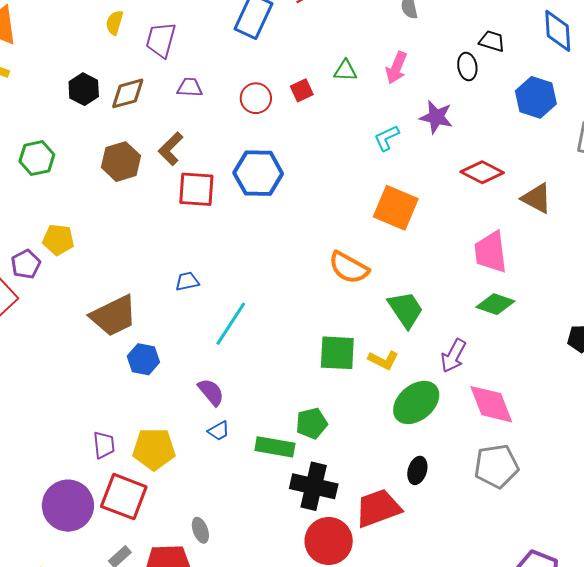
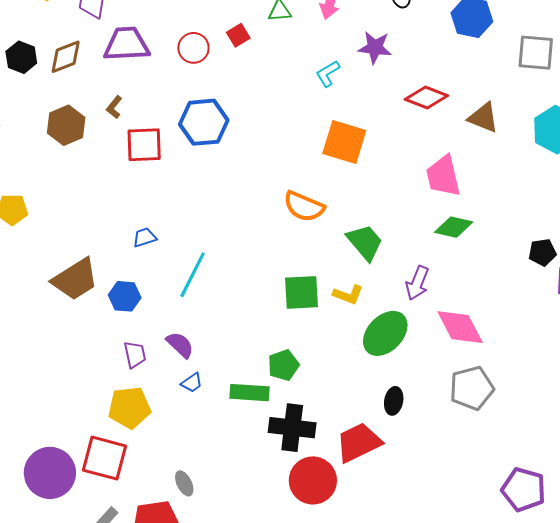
purple trapezoid: (190, 87) -> (127, 44), size x1.8
brown L-shape: (171, 149) -> (114, 107), size x0.7
blue hexagon: (143, 359) -> (125, 296), moved
purple trapezoid: (104, 445) -> (135, 354), moved

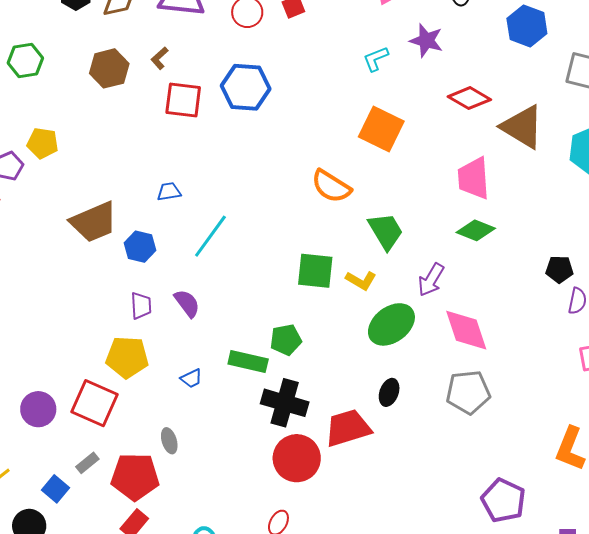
brown triangle: (483, 118) -> (522, 127), size x1.4
blue trapezoid: (192, 383) -> (191, 378), moved
purple circle: (50, 473) -> (38, 409), size x0.7

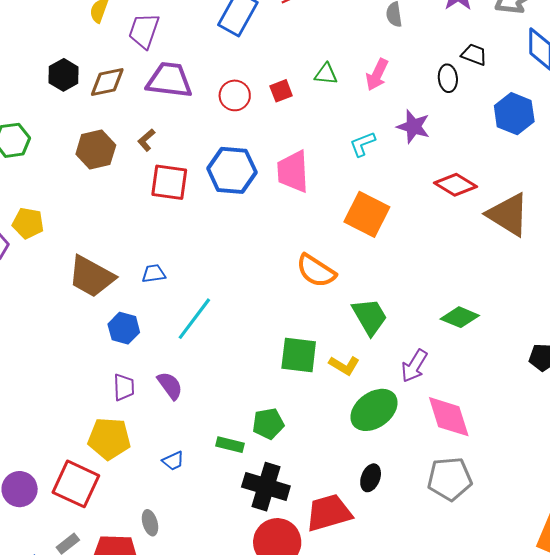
pink trapezoid: (474, 178) -> (293, 172), moved
brown trapezoid: (94, 222) -> (91, 276), moved, turned 51
green rectangle: (248, 361) -> (230, 445), size x0.7

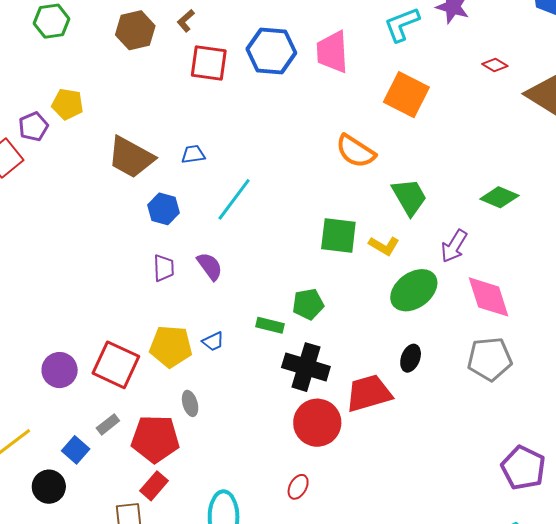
cyan L-shape: (362, 144) -> (402, 24), size x1.4
red diamond: (455, 185) -> (495, 65), size x0.6
yellow pentagon: (109, 439) -> (171, 346), moved

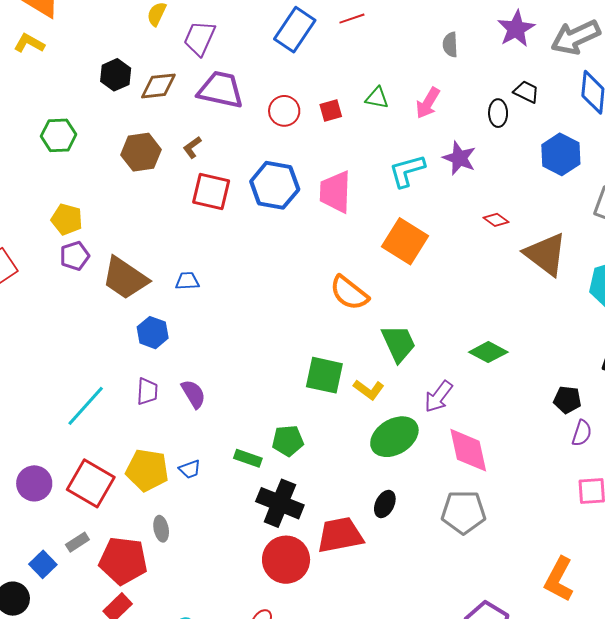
purple pentagon: (33, 126) -> (75, 256), moved
cyan line: (234, 199) -> (86, 406), moved

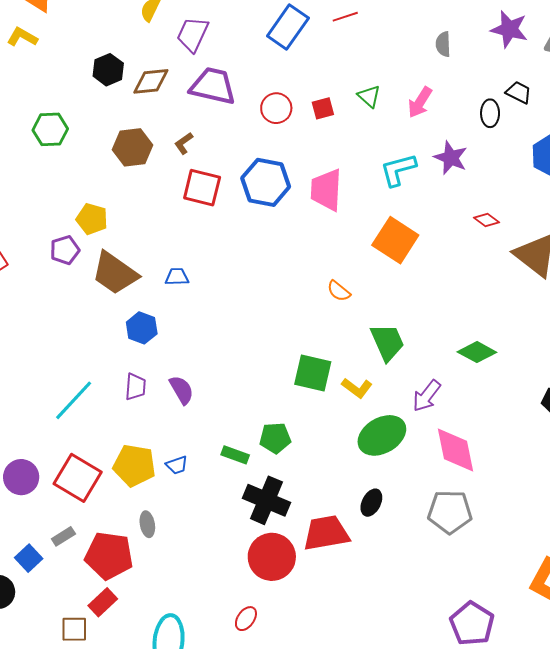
purple star: (516, 29) -> (509, 29), turned -30
green triangle: (377, 98) -> (369, 96), turned 30
yellow pentagon: (67, 219) -> (92, 219), moved
orange semicircle: (349, 293) -> (339, 291), size x0.6

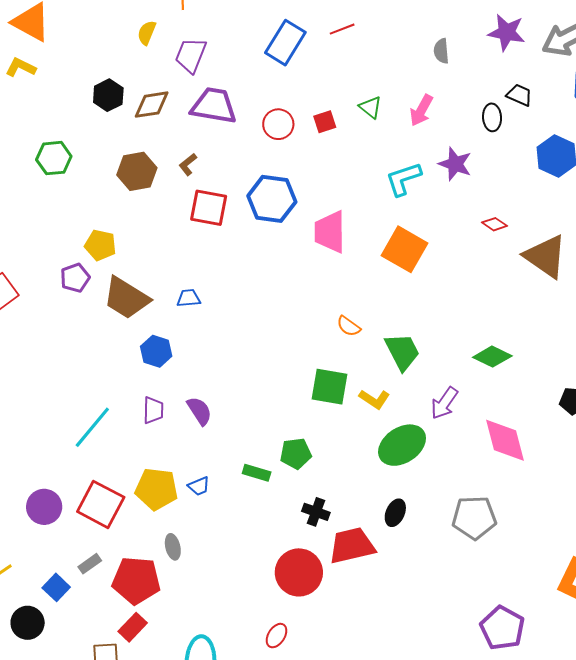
pink trapezoid: (326, 190) -> (330, 232), moved
orange semicircle: (339, 291) -> (349, 326), moved
pink diamond: (456, 450) -> (505, 440), moved
black cross: (266, 500) -> (316, 512), moved, size x0.6

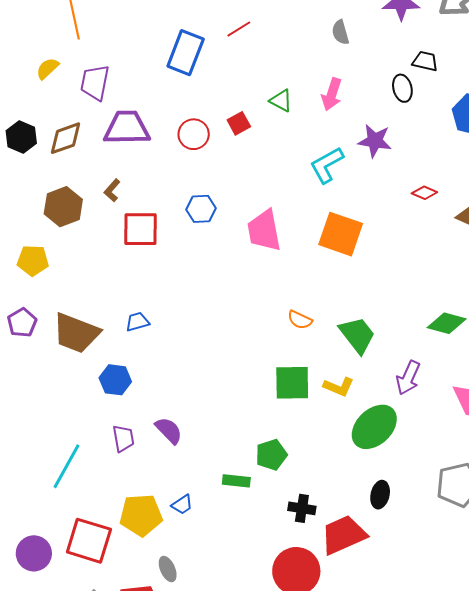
yellow semicircle: (147, 33) -> (47, 68), turned 35
blue hexagon: (272, 199) -> (201, 209), size x0.6
yellow pentagon: (100, 245) -> (33, 260), moved

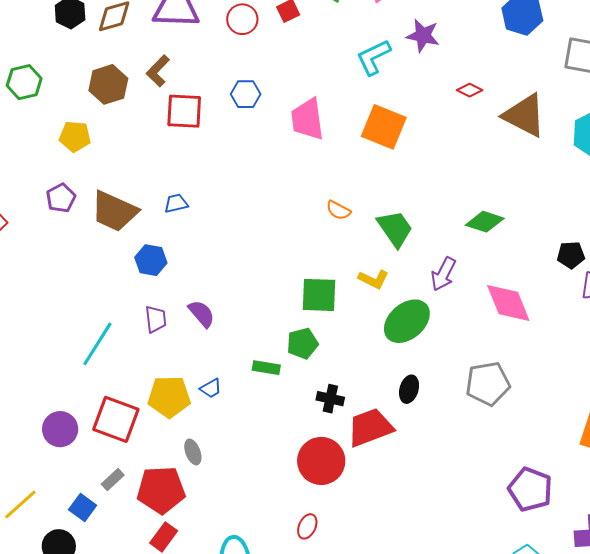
brown L-shape: (112, 190) -> (158, 71), size x1.4
green square: (292, 383) -> (319, 295), moved

